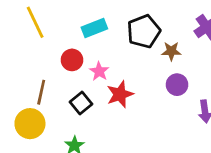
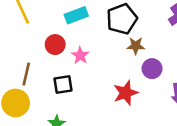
brown star: (171, 51) -> (136, 46), moved
red star: (120, 94) -> (126, 93), moved
black square: (81, 103) -> (63, 85), turned 30

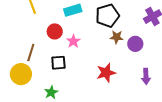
purple circle: (152, 69) -> (135, 44), moved

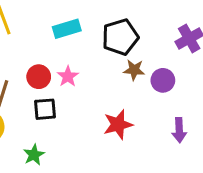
red circle: (55, 31) -> (39, 77), moved

